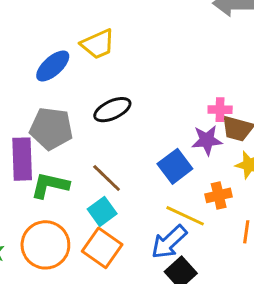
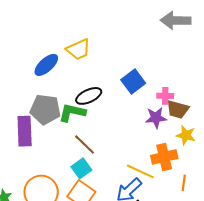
blue square: (175, 166) -> (133, 81), moved
green L-shape: (50, 185) -> (72, 112), moved
orange cross: (219, 195) -> (164, 157), size x1.4

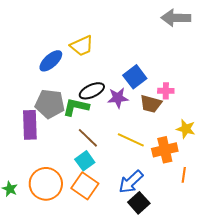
brown trapezoid: (178, 109) -> (151, 104), moved
purple star: (156, 118) -> (118, 98), moved
yellow line: (140, 171) -> (131, 140), moved

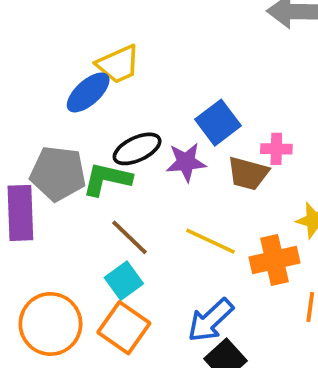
blue ellipse: (51, 61) -> (88, 92), moved

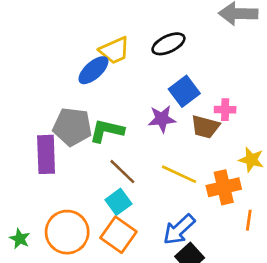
black ellipse: (137, 149) -> (168, 44), moved

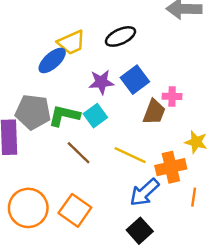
purple star: (162, 119) -> (101, 82), moved
brown trapezoid: (205, 127) -> (154, 112), turned -84
cyan square: (118, 202) -> (95, 116), moved
blue arrow: (179, 229) -> (144, 192), moved

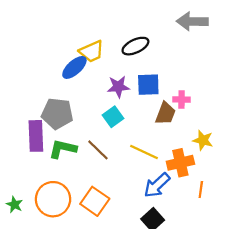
blue square: (135, 80) -> (148, 85), turned 35
green L-shape: (64, 116) -> (63, 149), moved

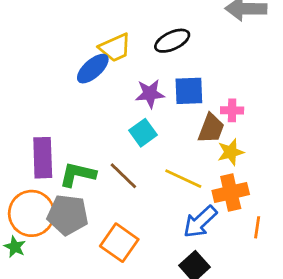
gray pentagon: (57, 114) -> (68, 215), moved
yellow star: (203, 140) -> (231, 152), moved, turned -30
orange circle: (53, 199) -> (32, 213), moved

